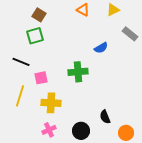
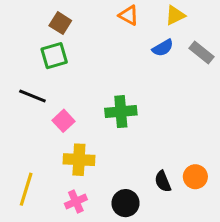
blue semicircle: (101, 48) -> (163, 48), moved
pink square: (41, 78) -> (63, 121), turned -32
yellow line: (20, 96) -> (26, 189), moved
orange circle: (126, 133) -> (195, 177), moved

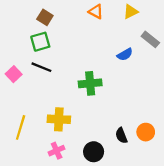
blue semicircle: (163, 48) -> (125, 54), moved
black line: (32, 96) -> (41, 67), moved
pink square: (63, 121) -> (14, 74), moved
yellow line: (26, 189) -> (21, 127), moved

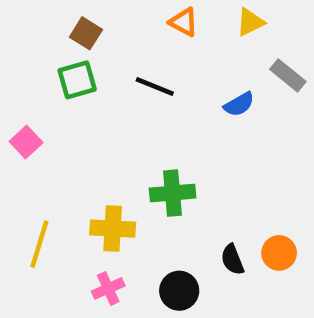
black line: (41, 67) -> (155, 87), moved
green cross: (90, 83) -> (173, 193), moved

